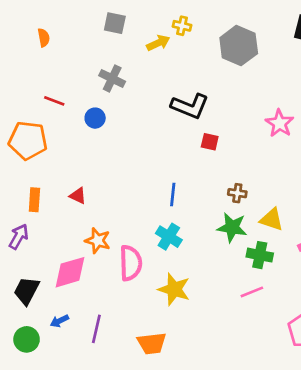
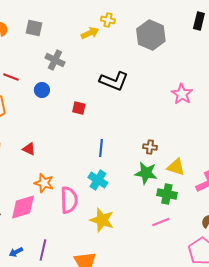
gray square: (115, 23) -> (34, 28), moved
red square: (210, 142) -> (79, 108), moved
blue arrow: (59, 321) -> (16, 252), moved

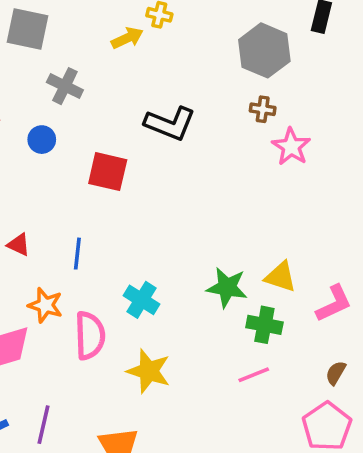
gray square: (34, 28) -> (27, 29), size x1.4
gray hexagon: (151, 35) -> (264, 50), moved
red square: (79, 108) -> (108, 172), size x1.6
brown cross: (150, 147) -> (263, 109), moved
blue line: (101, 148) -> (77, 254), moved

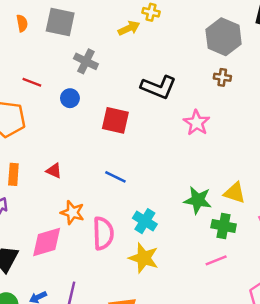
pink star: (291, 147) -> (197, 123), moved
blue line: (77, 254) -> (115, 177), moved, turned -70
cyan cross: (142, 300) -> (145, 221), moved

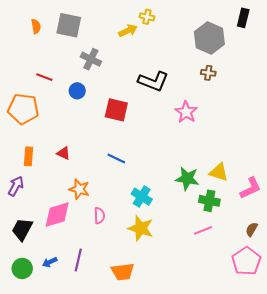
pink semicircle: (103, 233) -> (99, 216), moved, size x0.6

